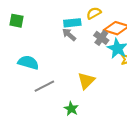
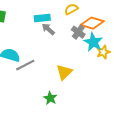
cyan rectangle: (72, 23) -> (42, 18), moved
gray line: (44, 86) -> (25, 65), moved

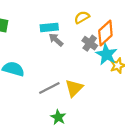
orange diamond: (92, 23) -> (105, 33), turned -60
gray line: (25, 65) -> (49, 88), moved

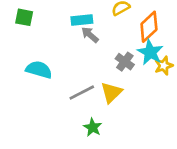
gray cross: (90, 43) -> (125, 62), moved

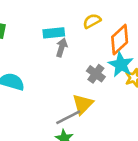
gray arrow: (90, 35) -> (62, 47), turned 66
gray line: (82, 92) -> (68, 117), moved

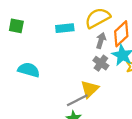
yellow semicircle: (92, 21) -> (98, 18), size x1.6
gray arrow: (62, 47) -> (101, 41), moved

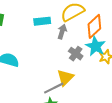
gray arrow: (101, 41) -> (62, 32), moved

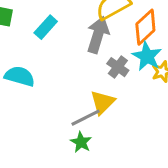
cyan rectangle: (42, 21) -> (46, 27), moved, turned -42
gray arrow: (62, 32) -> (98, 35), size x1.6

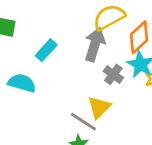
cyan rectangle: (46, 27) -> (46, 50), moved
gray line: (86, 118) -> (83, 122), turned 60

